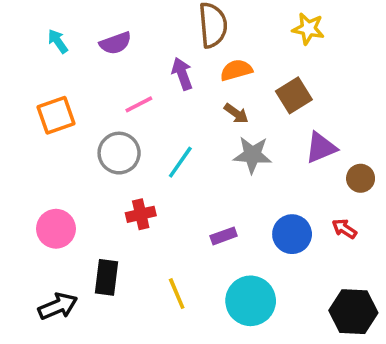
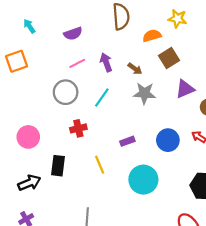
purple semicircle: (115, 43) -> (73, 34), moved
orange semicircle: (236, 70) -> (152, 36), moved
purple arrow: (182, 74) -> (106, 62), moved
orange square: (56, 115) -> (17, 61), moved
yellow line: (177, 294) -> (100, 165), moved

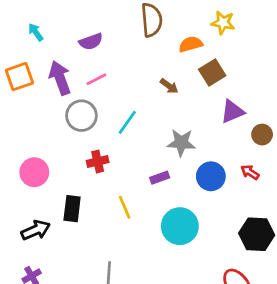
purple arrow: (106, 62) -> (60, 78), moved, size x1.4
gray star: (144, 93) -> (181, 143), moved

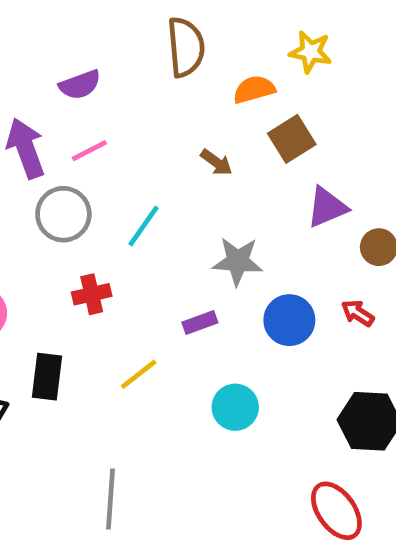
yellow line: (125, 207) -> (139, 374), turned 75
cyan circle: (180, 226) -> (235, 407), size x0.7

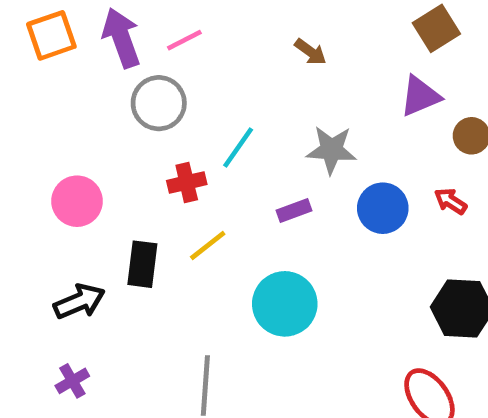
brown square: (292, 139) -> (436, 28), moved
cyan line: (143, 226) -> (238, 147), moved
yellow line: (139, 374) -> (208, 246), moved
cyan circle: (235, 407) -> (285, 304), moved, size x1.4

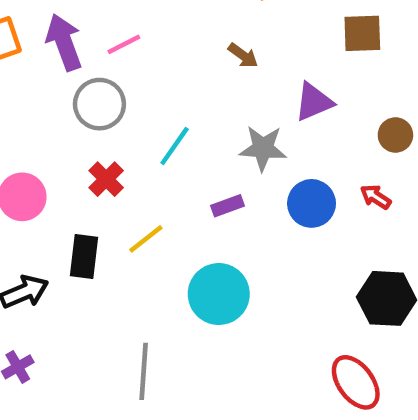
brown square: (436, 28) -> (362, 33), turned 30
purple triangle: (420, 96) -> (314, 102), moved
red cross: (187, 182) -> (106, 179), moved, turned -32

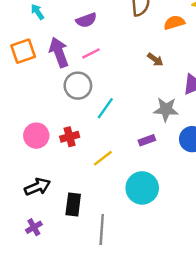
cyan line: (175, 146) -> (105, 108), moved
red cross: (106, 179) -> (70, 137), moved, turned 30
black rectangle: (84, 256) -> (73, 205), moved

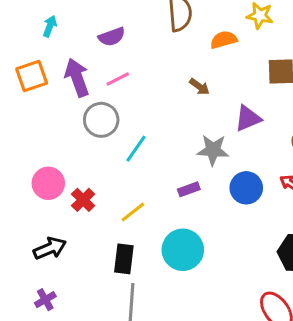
cyan arrow: (37, 12) -> (50, 26), turned 56
red cross: (70, 137) -> (83, 200), moved, turned -30
black rectangle: (73, 205) -> (124, 259), moved

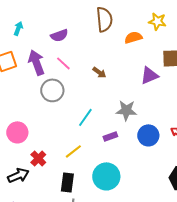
pink line: (118, 79) -> (63, 63), turned 70
brown arrow: (199, 87) -> (99, 72), moved
purple triangle: (248, 118) -> (149, 75), moved
cyan line: (136, 149) -> (85, 117), moved
red cross: (83, 200) -> (38, 158), moved

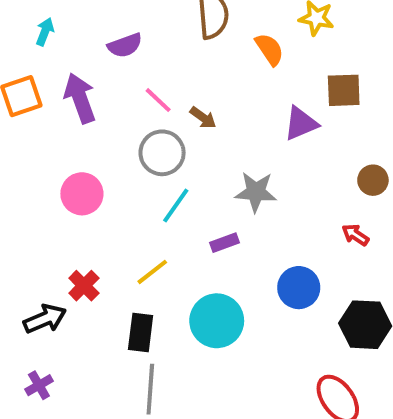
orange semicircle: (133, 37) -> (269, 49), turned 72
pink line: (63, 63) -> (158, 100), moved
gray circle: (52, 90) -> (162, 153), moved
pink circle: (17, 132) -> (82, 194), moved
blue circle: (148, 135) -> (299, 288), moved

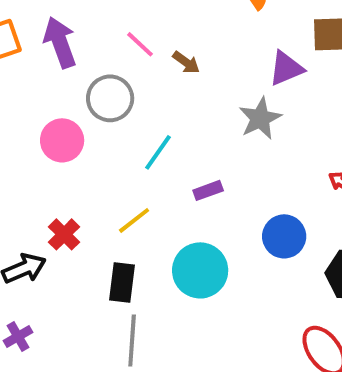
gray circle: (162, 153) -> (110, 98), moved
gray star: (256, 192) -> (260, 118), moved, turned -30

